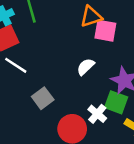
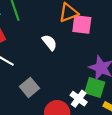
white semicircle: (86, 67) -> (49, 42), moved, turned 98

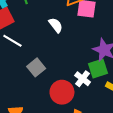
green square: (95, 88) -> (98, 68), turned -36

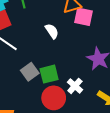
green square: (98, 68) -> (49, 74), moved

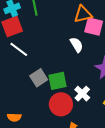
white semicircle: (52, 31) -> (77, 45), moved

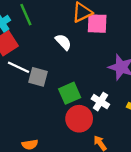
white semicircle: (77, 45) -> (63, 42), moved
gray square: (39, 78) -> (38, 77), moved, turned -30

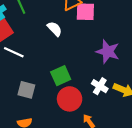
gray square: (38, 77) -> (26, 90), moved
white cross: (100, 102) -> (100, 86), moved

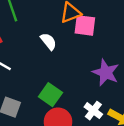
green square: (61, 76) -> (50, 95), turned -36

